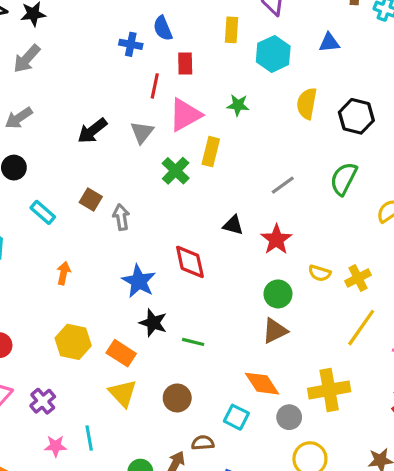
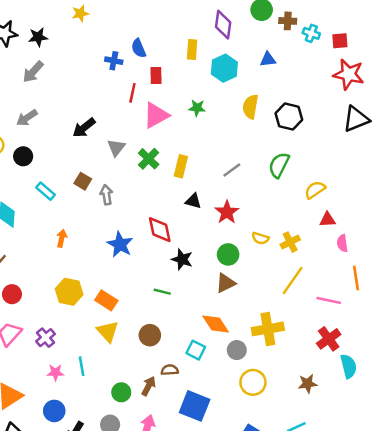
gray triangle: (142, 132) -> (116, 148), moved
yellow rectangle: (211, 152) -> (181, 166), moved
black star: (153, 323) -> (182, 259), moved

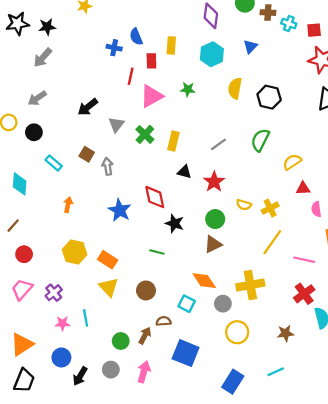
yellow rectangle: (192, 49) -> (171, 45), moved
blue triangle: (268, 59) -> (250, 47), turned -40

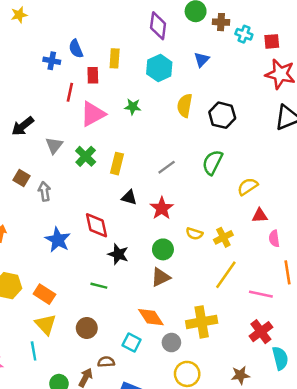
cyan line: (86, 318) -> (34, 351), moved

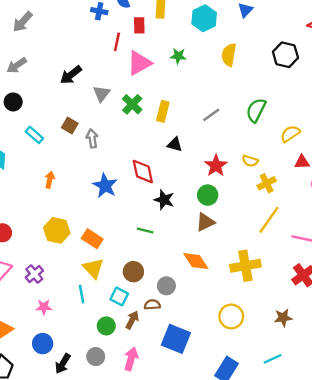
black hexagon: (222, 115) -> (285, 55), moved
red star: (162, 208) -> (216, 166), moved
yellow semicircle: (194, 234) -> (250, 161), moved
cyan square: (132, 343) -> (119, 296), moved
gray circle: (171, 343) -> (166, 286), moved

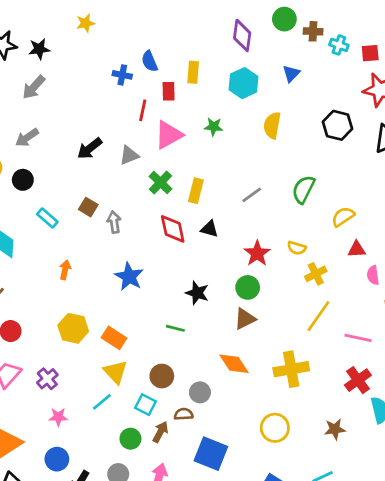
gray triangle: (102, 94) -> (129, 155), moved, turned 30
red diamond: (143, 171) -> (173, 229), moved
cyan line: (82, 294) -> (102, 402), turned 60

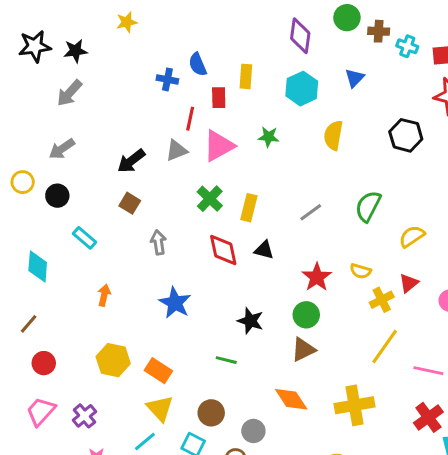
gray triangle: (129, 155) -> (176, 150), moved
brown square: (88, 207) -> (130, 203), moved
red triangle: (357, 249) -> (409, 283), moved, turned -36

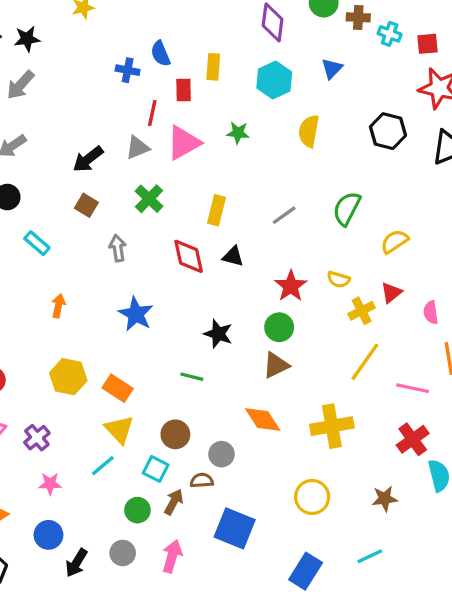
green cross: (210, 199) -> (149, 199), moved

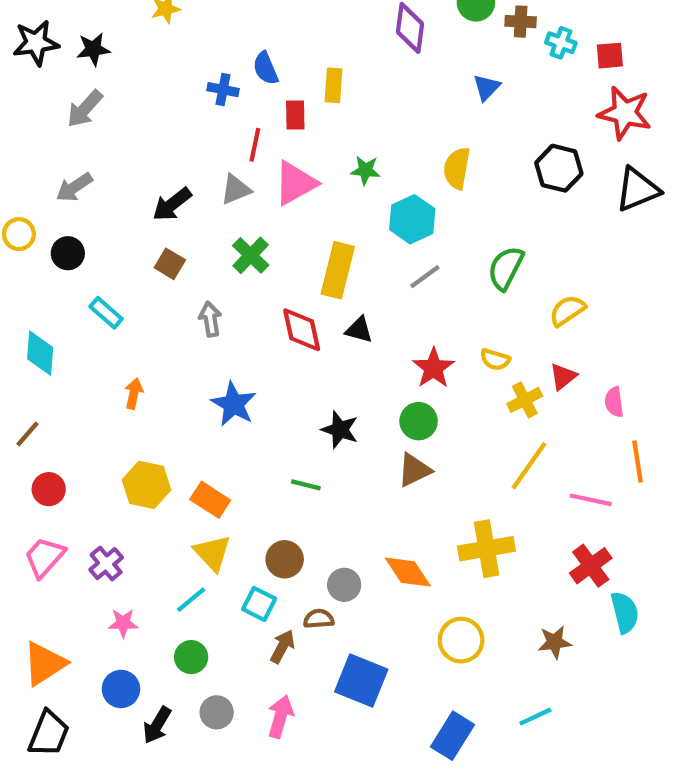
cyan hexagon: (274, 80) -> (412, 219), moved
yellow rectangle: (217, 210) -> (338, 270), size x1.4
orange diamond: (263, 420) -> (408, 572), moved
green circle: (137, 510) -> (191, 657), moved

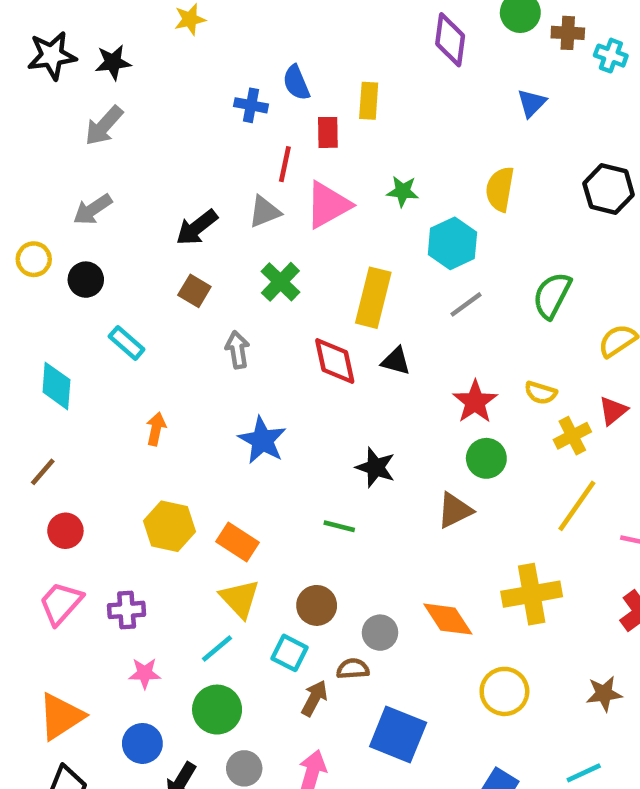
green circle: (419, 421) -> (486, 458), moved
purple cross: (106, 564) -> (127, 610), turned 36
green circle: (191, 657) -> (217, 710), size x1.4

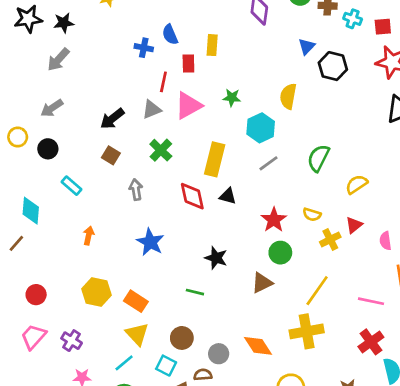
black hexagon: (609, 189) -> (333, 66), moved
brown line: (43, 472) -> (16, 243), moved
yellow line: (577, 506) -> (317, 291), moved
purple cross: (127, 610) -> (72, 341), turned 36

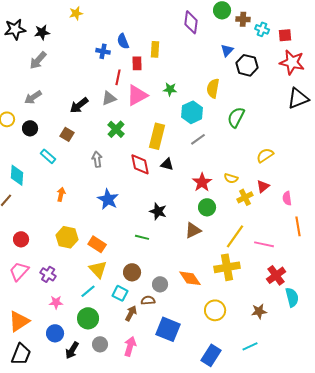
brown square: (111, 155) -> (67, 134), moved
green semicircle: (318, 158) -> (236, 117), moved
pink line: (371, 301) -> (264, 244), moved

